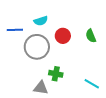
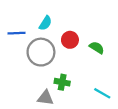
cyan semicircle: (41, 21) -> (45, 23), turned -40
green semicircle: (91, 36) -> (97, 48), moved, turned 144

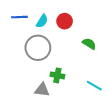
blue line: (16, 33) -> (19, 17), moved
red circle: (70, 40) -> (65, 21), moved

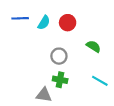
gray circle: (38, 48) -> (59, 56), moved, size x0.6
cyan line: (94, 86) -> (100, 81), moved

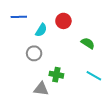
cyan semicircle: (44, 23) -> (41, 30), moved
gray circle: (59, 56) -> (34, 53), moved

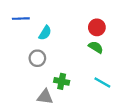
red circle: (63, 21) -> (97, 27), moved

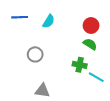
cyan semicircle: (45, 33) -> (49, 21), moved
green cross: (62, 81) -> (80, 65), moved

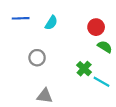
green semicircle: (90, 44) -> (105, 47), moved
green cross: (80, 65) -> (84, 69), turned 32

